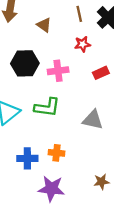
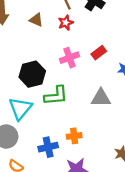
red star: (82, 44) -> (66, 23), moved
black hexagon: (25, 63) -> (32, 74), moved
pink cross: (58, 71) -> (69, 58), moved

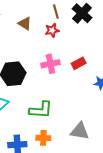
green L-shape: (56, 96) -> (41, 110), moved
gray triangle: (101, 98) -> (80, 131), moved

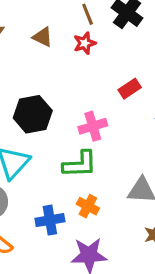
pink cross: (50, 64) -> (93, 126), moved
orange cross: (43, 138) -> (88, 206), turned 32

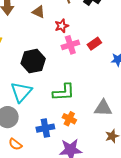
red star: (85, 43) -> (62, 26), moved
pink cross: (93, 126) -> (70, 45), moved

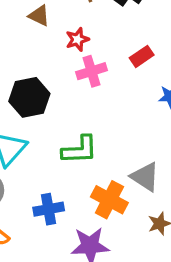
red rectangle: (94, 44) -> (142, 56), moved
gray triangle: (103, 108) -> (145, 177), turned 30
orange cross: (69, 119) -> (109, 200), moved, size x1.5

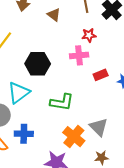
red star: (77, 39) -> (89, 35), moved
red rectangle: (142, 56) -> (101, 75), moved
blue cross: (49, 209) -> (24, 134), moved

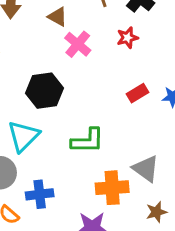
red star: (89, 35) -> (127, 38), moved
pink cross: (79, 55) -> (78, 44), moved, turned -36
orange cross: (74, 137) -> (112, 188), turned -35

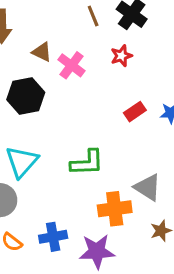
brown triangle: (58, 17) -> (42, 52), moved
black hexagon: (45, 91) -> (26, 96), moved
blue cross: (40, 194) -> (53, 237), moved

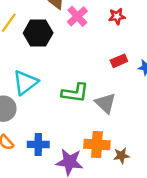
gray triangle: (148, 187) -> (106, 103), moved
orange cross: (115, 209) -> (97, 144), moved

